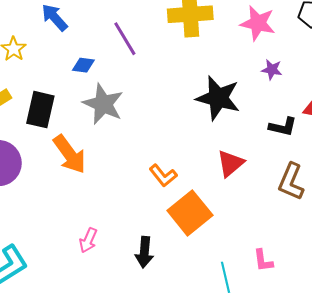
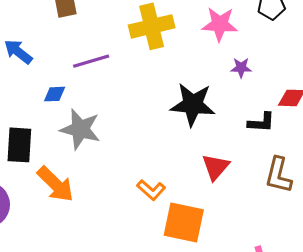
purple line: (125, 39) -> (91, 61), turned -66
orange square: (190, 213) -> (184, 223), turned -30

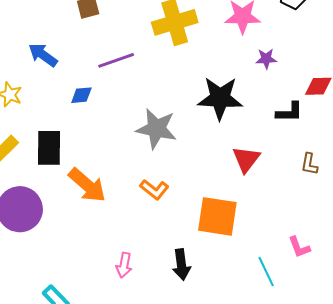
gray star: (80, 129) -> (156, 129), moved
brown L-shape: (278, 175) -> (309, 164), size x0.6
orange L-shape: (151, 190) -> (154, 189), moved

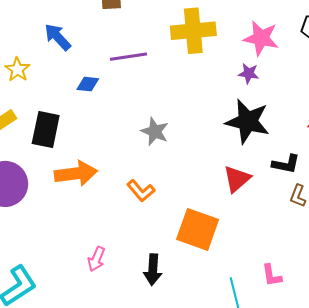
purple star: (266, 59) -> (249, 73), moved
black star: (220, 98) -> (248, 121), moved
black L-shape: (289, 112) -> (286, 164), moved
gray star: (156, 129) -> (155, 131), size x0.7
orange arrow: (87, 185) -> (76, 173), turned -60

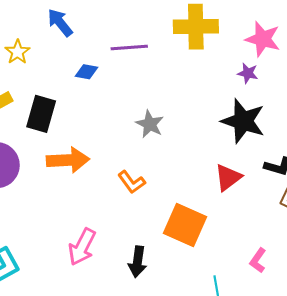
pink arrow: (96, 259) -> (82, 247), size x1.5
pink L-shape: (272, 275) -> (258, 260), moved, turned 40

